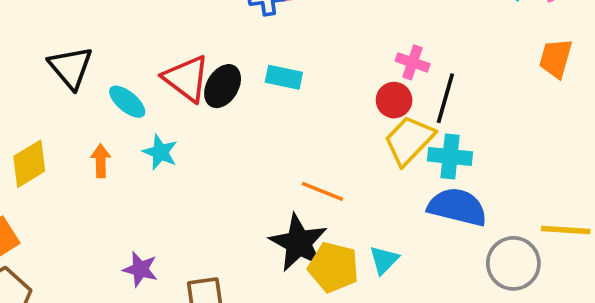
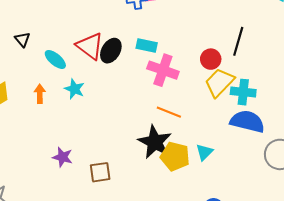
pink cross: (413, 62) -> (163, 70), moved, size x1.6
black triangle: (71, 67) -> (22, 39), size x0.6
black line: (445, 98) -> (238, 41), moved

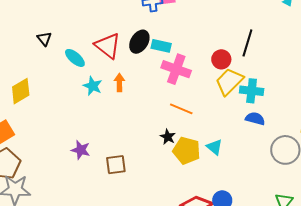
black ellipse: (111, 51) -> (139, 42), moved
orange arrow: (40, 94) -> (119, 82), moved
blue semicircle: (247, 121) -> (255, 119), size x0.6
black star: (155, 142) -> (168, 137), size x0.5
cyan triangle: (204, 152) -> (214, 147), turned -36

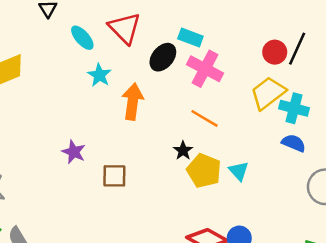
black ellipse: (139, 42) -> (163, 57), moved
red circle: (221, 59) -> (275, 52), moved
orange arrow: (119, 82) -> (133, 102), moved, size x1.6

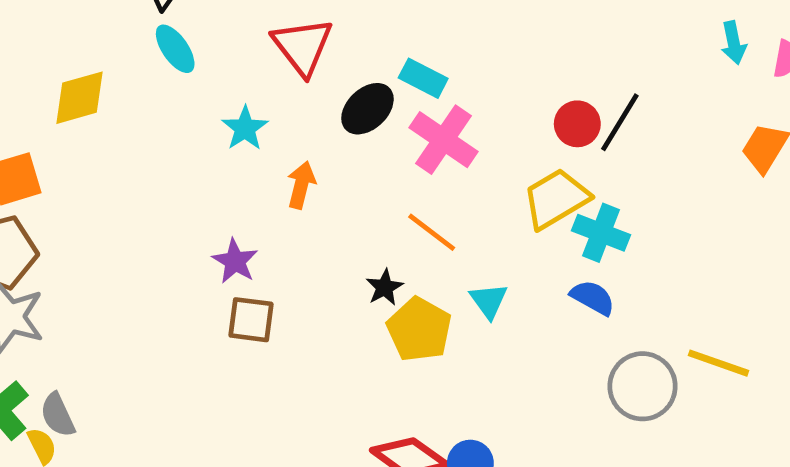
cyan ellipse: (82, 38) -> (175, 49), moved
orange arrow: (133, 102) -> (301, 185), size x0.7
purple star: (74, 152) -> (235, 261), moved
cyan triangle: (239, 171) -> (489, 301), moved

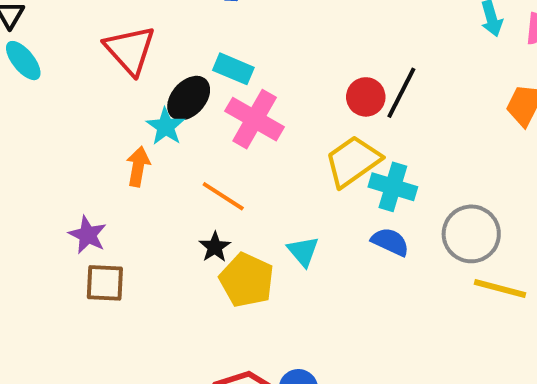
cyan star: (245, 128) -> (166, 127), moved
orange line: (432, 232) -> (223, 196), moved
gray circle: (643, 386) -> (471, 234), moved

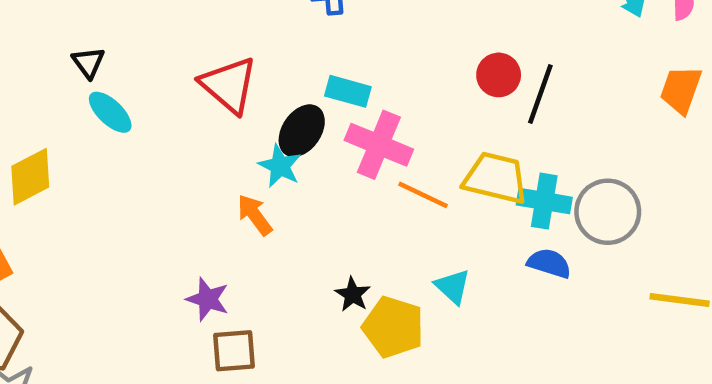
red circle: (366, 97) -> (499, 75), moved
yellow trapezoid: (353, 161) -> (496, 178), turned 56
orange arrow: (138, 166) -> (255, 215), turned -39
orange line: (223, 196) -> (423, 195), moved
gray circle: (471, 234) -> (608, 212), moved

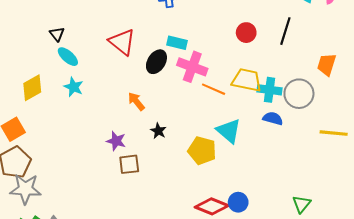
orange trapezoid: (681, 90) -> (327, 65), moved
black line: (540, 94) -> (285, 31), moved
cyan star: (280, 166) -> (74, 87), moved
cyan triangle: (453, 287) -> (229, 131), size x1.5
black star: (353, 294) -> (158, 131), moved

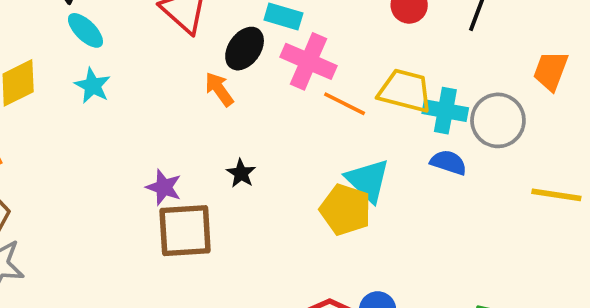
orange arrow: (136, 101) -> (219, 89), moved
yellow pentagon: (202, 151) -> (345, 210), moved
brown square: (129, 164) -> (185, 231), size x1.5

